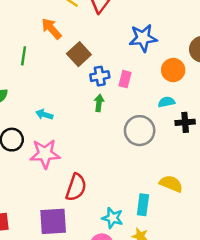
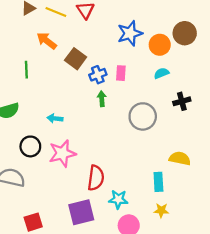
orange circle: (173, 70) -> (160, 45), moved
cyan semicircle: (166, 102) -> (161, 73), moved
cyan star: (113, 218) -> (118, 199), moved

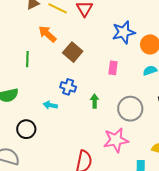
blue cross: (98, 75) -> (68, 87), moved, turned 35
green arrow: (102, 99) -> (95, 101), moved
pink star: (62, 153) -> (116, 140), moved

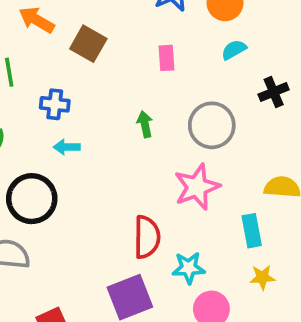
blue cross: (68, 87) -> (55, 104), moved
black circle: (26, 129) -> (32, 199), size x1.4

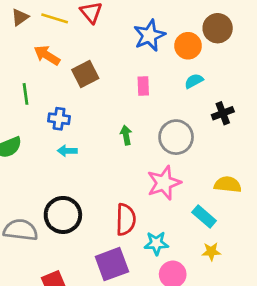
brown square: (88, 44) -> (85, 74), turned 32
black circle: (32, 199) -> (63, 215), moved
cyan rectangle: (252, 231) -> (204, 216), turned -40

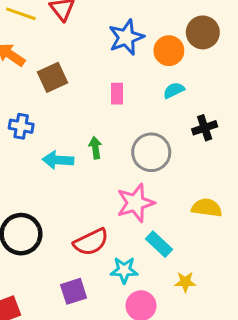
cyan arrow: (67, 151) -> (58, 160), moved, size x1.4
cyan rectangle: (204, 216) -> (159, 244), moved
red semicircle: (126, 219) -> (91, 242), turned 60
purple square: (112, 264) -> (74, 291), size x0.7

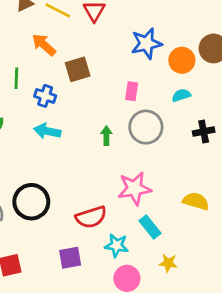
blue cross: (21, 126) -> (45, 96), moved
gray circle: (151, 152) -> (146, 127), moved
cyan arrow: (58, 160) -> (47, 131), moved

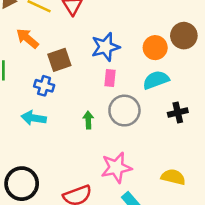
blue star: (146, 43) -> (105, 47), moved
cyan semicircle: (181, 95) -> (156, 80), size x1.5
blue cross: (45, 96) -> (44, 86), moved

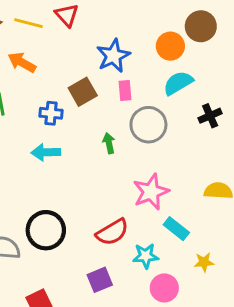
brown square: (59, 60) -> (83, 92), moved

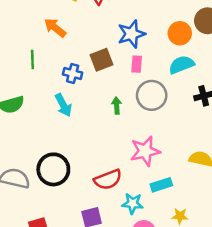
cyan arrow: (46, 152) -> (63, 105), turned -125
cyan rectangle: (176, 229) -> (161, 185), turned -65

